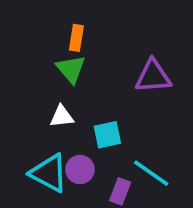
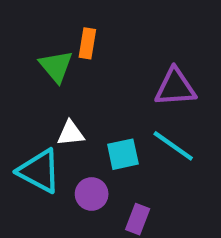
green triangle: (71, 69) -> (56, 66), moved
cyan triangle: (49, 173) -> (39, 171), moved
cyan line: (151, 173) -> (173, 146), moved

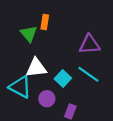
white triangle: (71, 133) -> (36, 68), size x1.5
cyan square: (123, 154) -> (63, 78), turned -35

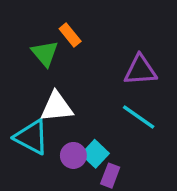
orange rectangle: (45, 22) -> (70, 35), turned -48
cyan square: (63, 78) -> (95, 154), moved

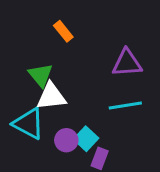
green triangle: (45, 53) -> (41, 75), moved
cyan line: (139, 117) -> (125, 105), turned -44

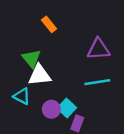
cyan triangle: (29, 124) -> (22, 96), size x0.7

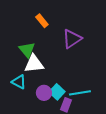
purple triangle: (98, 49) -> (72, 39), moved, turned -30
cyan line: (97, 82) -> (80, 93), moved

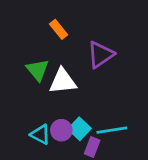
white triangle: (34, 64) -> (63, 81), moved
cyan triangle: (19, 82) -> (40, 134), moved

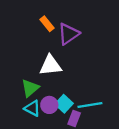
purple triangle: (101, 55) -> (68, 34), moved
green triangle: (38, 70) -> (30, 88), moved, turned 30

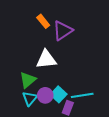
cyan triangle: (32, 108) -> (30, 98), turned 42

